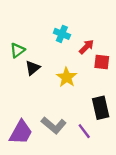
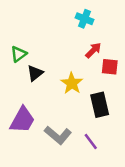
cyan cross: (62, 34) -> (84, 19), moved
black rectangle: (101, 108) -> (100, 105), moved
purple trapezoid: (21, 132) -> (22, 120), moved

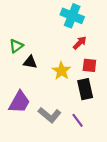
cyan cross: (84, 19) -> (72, 16), size x1.5
red square: (110, 67) -> (89, 65), moved
black triangle: (35, 73) -> (30, 62), turned 48

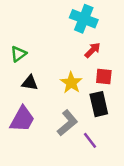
black triangle: (30, 62) -> (30, 83), moved
gray L-shape: (50, 115) -> (67, 123), moved, turned -80

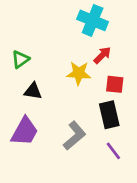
yellow star: (71, 83) -> (79, 73), moved, turned -30
purple line: (90, 140) -> (113, 151), moved

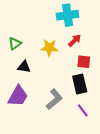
cyan cross: (93, 20) -> (68, 15), turned -30
yellow star: (79, 73) -> (49, 48), moved

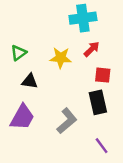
purple line: (83, 110) -> (102, 146), moved

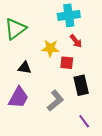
red arrow: (92, 49) -> (76, 41), turned 96
green triangle: (19, 53) -> (15, 29), moved, size x1.6
red square: (103, 75) -> (67, 63), moved

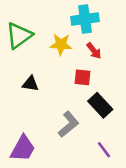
yellow star: (50, 48) -> (61, 44), moved
black rectangle: (81, 85) -> (100, 105), turned -30
purple trapezoid: (18, 98) -> (23, 148), moved

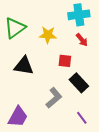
cyan cross: (85, 19) -> (79, 15), moved
red arrow: (94, 51) -> (82, 40), moved
black triangle: (30, 84) -> (24, 66), size x1.5

